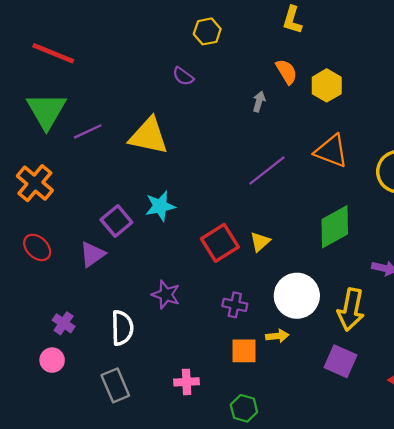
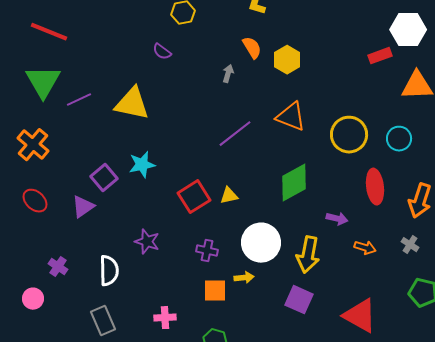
yellow triangle: (260, 242) -> (229, 196), turned 30
pink circle: (52, 360) -> (33, 299), moved

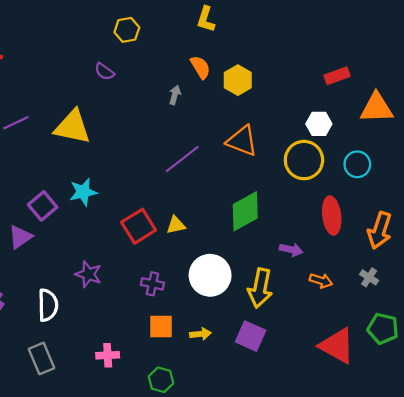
white hexagon: (408, 30) -> (319, 124), moved, size x0.7
yellow arrow: (244, 278) -> (200, 334), moved
red triangle: (360, 316) -> (337, 346), moved

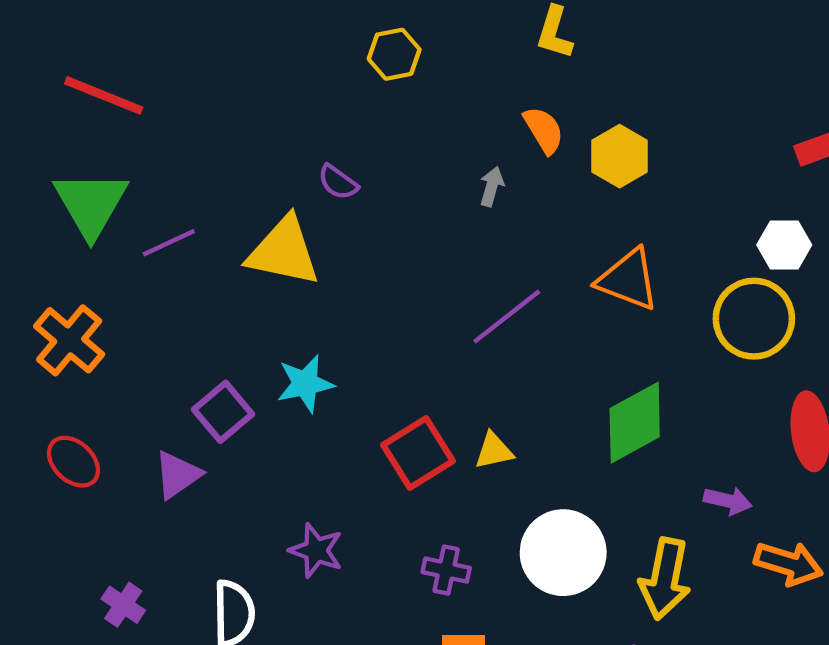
purple semicircle: (104, 71) -> (338, 182), moved
orange arrow: (321, 281) -> (789, 563), size x1.4

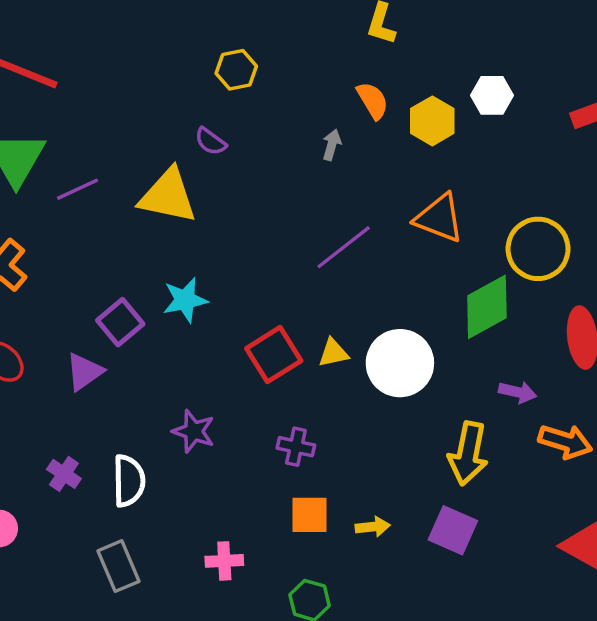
yellow hexagon: (394, 54) -> (236, 70), moved
white hexagon: (784, 245) -> (492, 95), moved
green diamond: (635, 423) -> (487, 307), moved
white circle: (563, 553) -> (400, 363), moved
purple cross: (123, 605) -> (64, 474), moved

